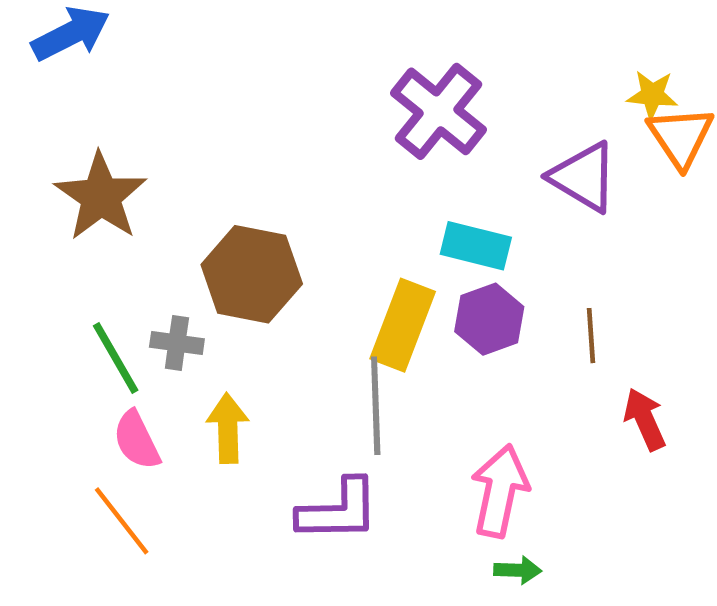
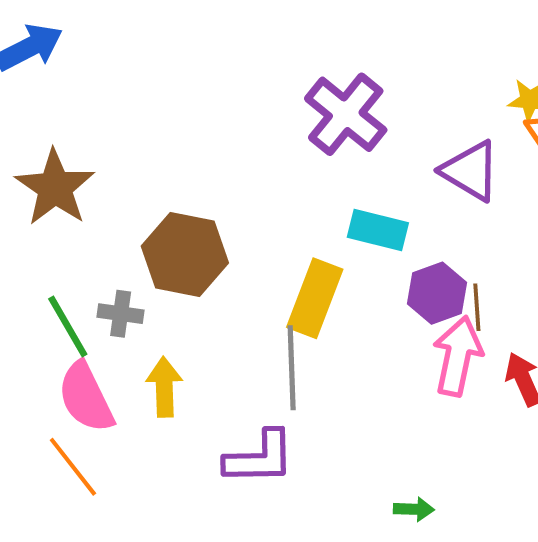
purple hexagon: (489, 319) -> (437, 293), moved
pink semicircle: (137, 440) -> (86, 397), size x1.4
pink arrow: (500, 491) -> (458, 356), moved

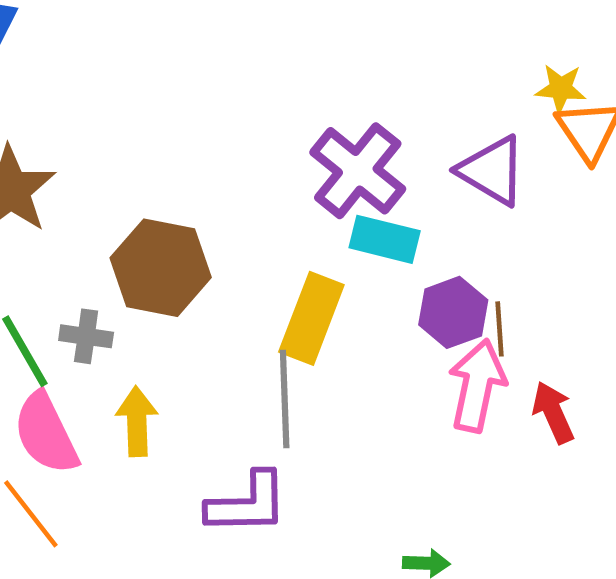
purple cross: (346, 114) -> (358, 171), moved

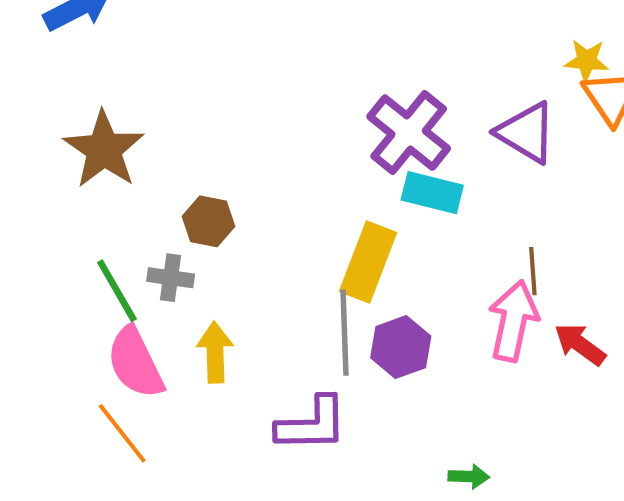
brown hexagon: (161, 268) -> (209, 221), moved, size x0.6
purple hexagon: (453, 312) -> (401, 347), moved
red arrow: (553, 412) -> (580, 344), turned -30

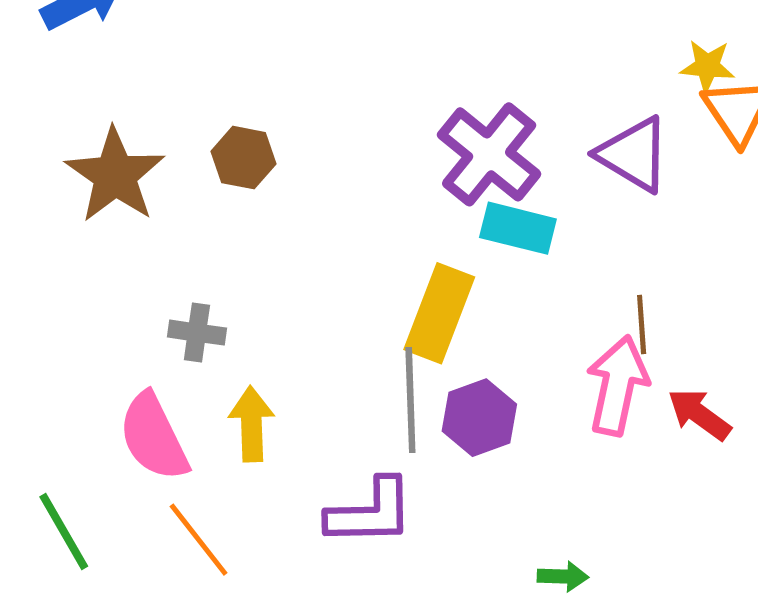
brown hexagon: (209, 221) -> (244, 158), moved
green line: (117, 291) -> (64, 532), moved
orange line: (122, 433) -> (199, 540), moved

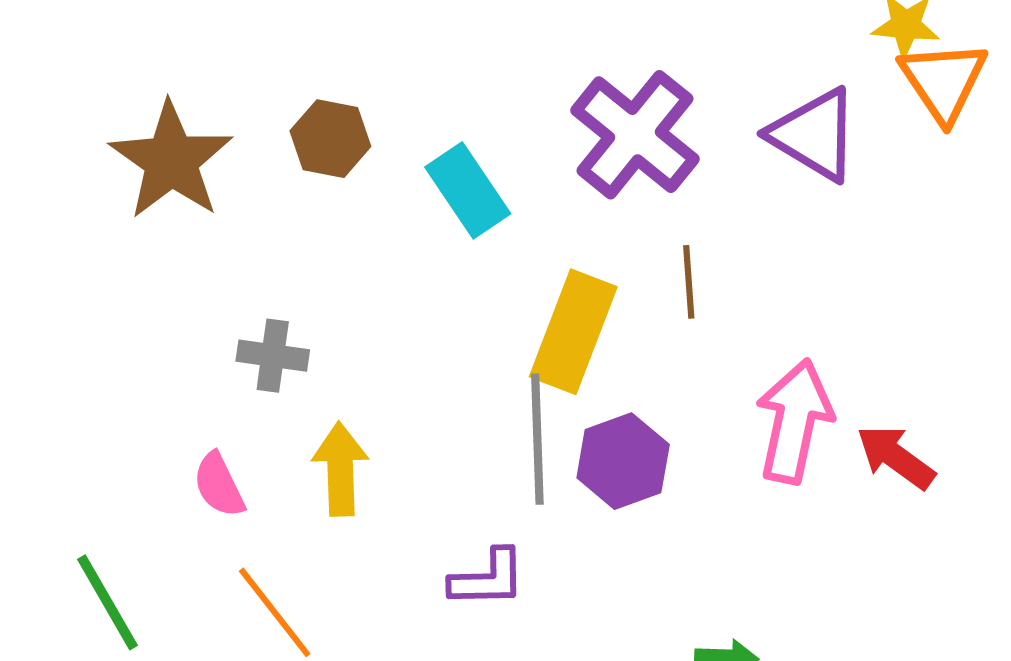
cyan rectangle: (518, 228) -> (468, 190), moved, turned 42
brown line: (642, 325) -> (689, 282), moved
pink semicircle: (154, 437) -> (219, 485), size x0.6
purple L-shape: (370, 512) -> (488, 579), size x0.7

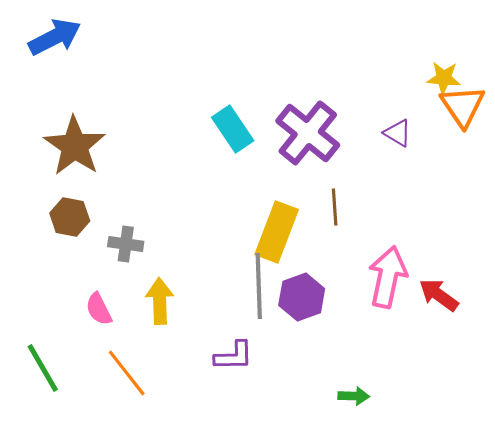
purple triangle: (814, 135) -> (398, 133), size x0.6
brown hexagon: (330, 139) -> (70, 217), moved
cyan rectangle: (468, 190) -> (233, 129), moved

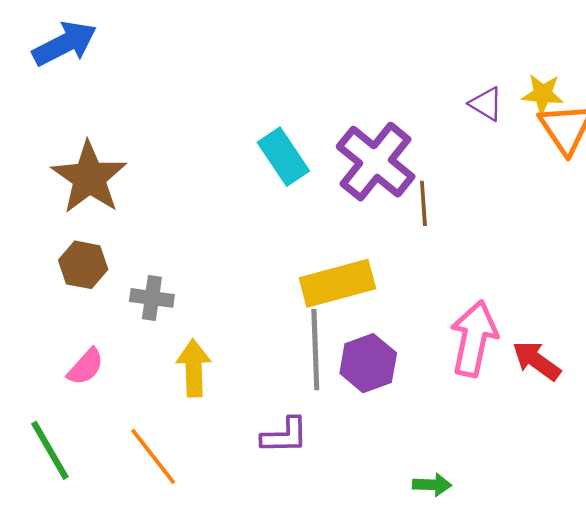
purple triangle: (398, 133) -> (486, 104), moved
brown line: (335, 207) -> (423, 203), moved
yellow rectangle: (277, 232) -> (337, 283), turned 54
pink semicircle: (99, 309) -> (86, 367), moved, turned -112

